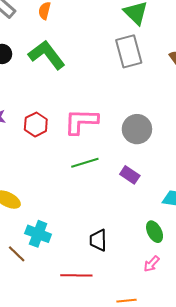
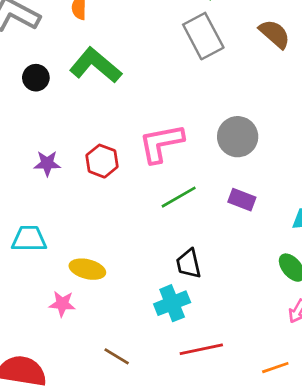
cyan cross: (38, 234) -> (172, 303), moved, turned -30
black trapezoid: (98, 240) -> (189, 264), moved
brown line: (17, 254) -> (117, 356), moved

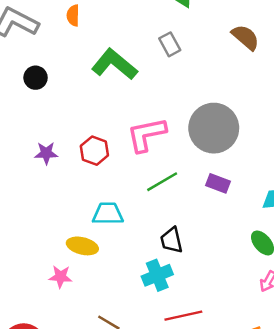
gray rectangle: (203, 36) -> (170, 44), moved, size x0.6
green L-shape: (95, 65) -> (114, 64), moved
gray circle: (238, 137) -> (214, 128), size x1.4
cyan trapezoid: (29, 239) -> (108, 214), moved

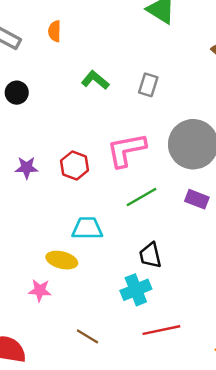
gray rectangle: (170, 44) -> (148, 85), moved, turned 45
green L-shape: (114, 64) -> (95, 80), size x0.6

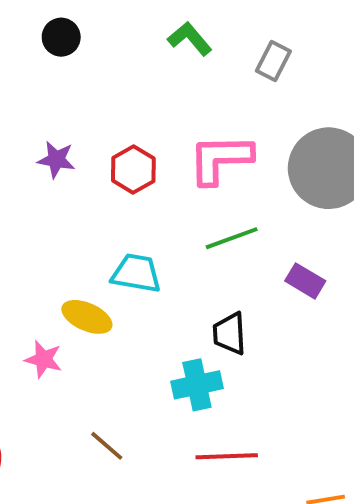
purple rectangle: (197, 199) -> (305, 281), moved

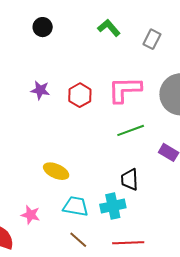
cyan trapezoid: (136, 273) -> (76, 206), moved
pink star: (43, 359) -> (31, 215), moved
brown line: (107, 446) -> (78, 240), moved

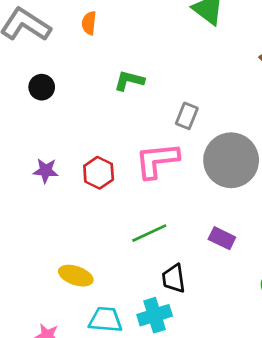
green L-shape: (109, 28) -> (129, 81), turned -30
gray rectangle: (152, 39) -> (187, 116), moved
green line: (131, 130) -> (149, 233), moved

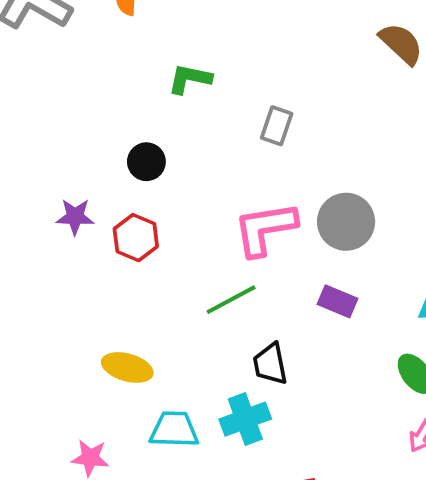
black circle: (42, 87) -> (146, 162), moved
pink L-shape: (157, 160) -> (265, 229), moved
gray circle: (231, 160) -> (346, 222), moved, size x0.7
red hexagon: (99, 173) -> (136, 238), moved

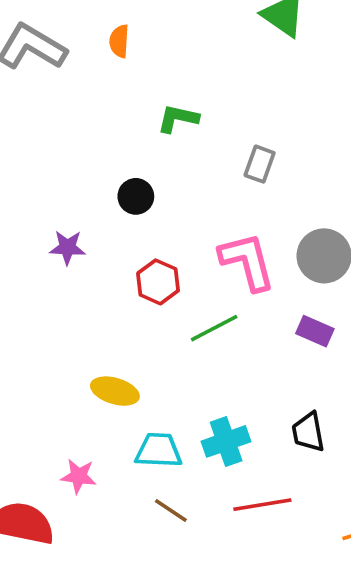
pink L-shape: (265, 229) -> (247, 261), turned 84
red hexagon: (136, 238) -> (158, 282), moved
black trapezoid: (270, 364) -> (308, 432), moved

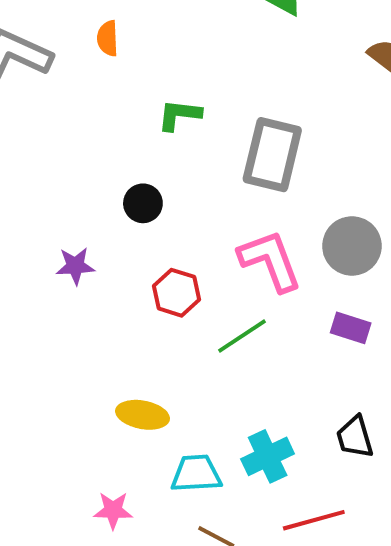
gray rectangle: (260, 164) -> (272, 155), size x1.8

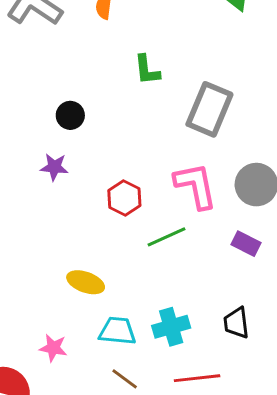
green L-shape: (179, 115) -> (147, 70), turned -112
black circle: (143, 203) -> (70, 115), moved

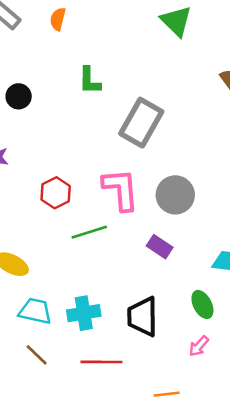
black circle: (70, 115) -> (19, 96), moved
black trapezoid: (236, 323) -> (143, 317), size x1.4

